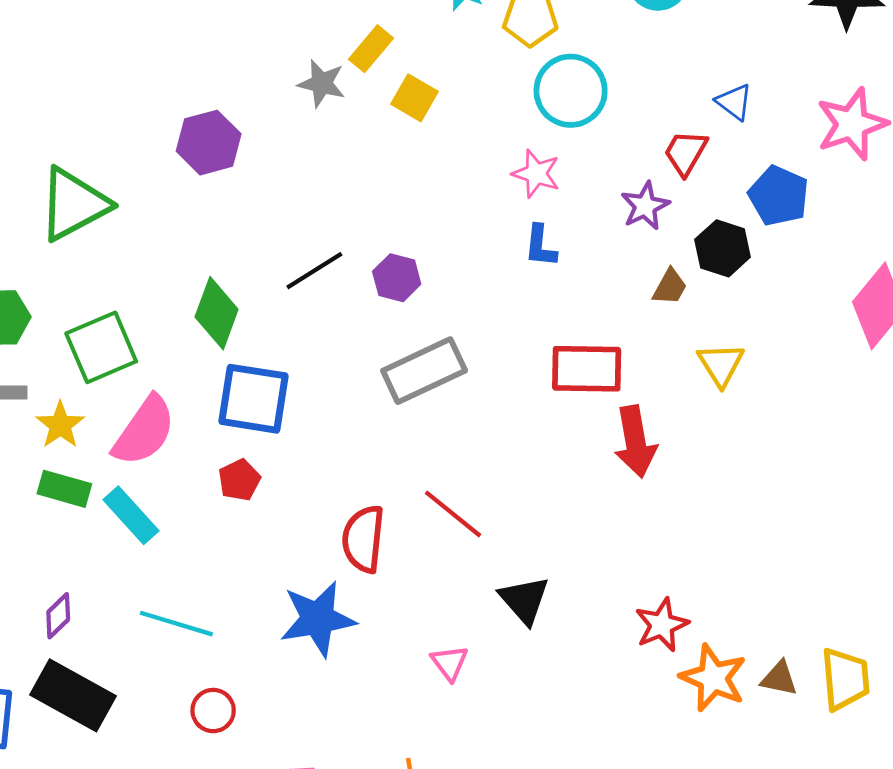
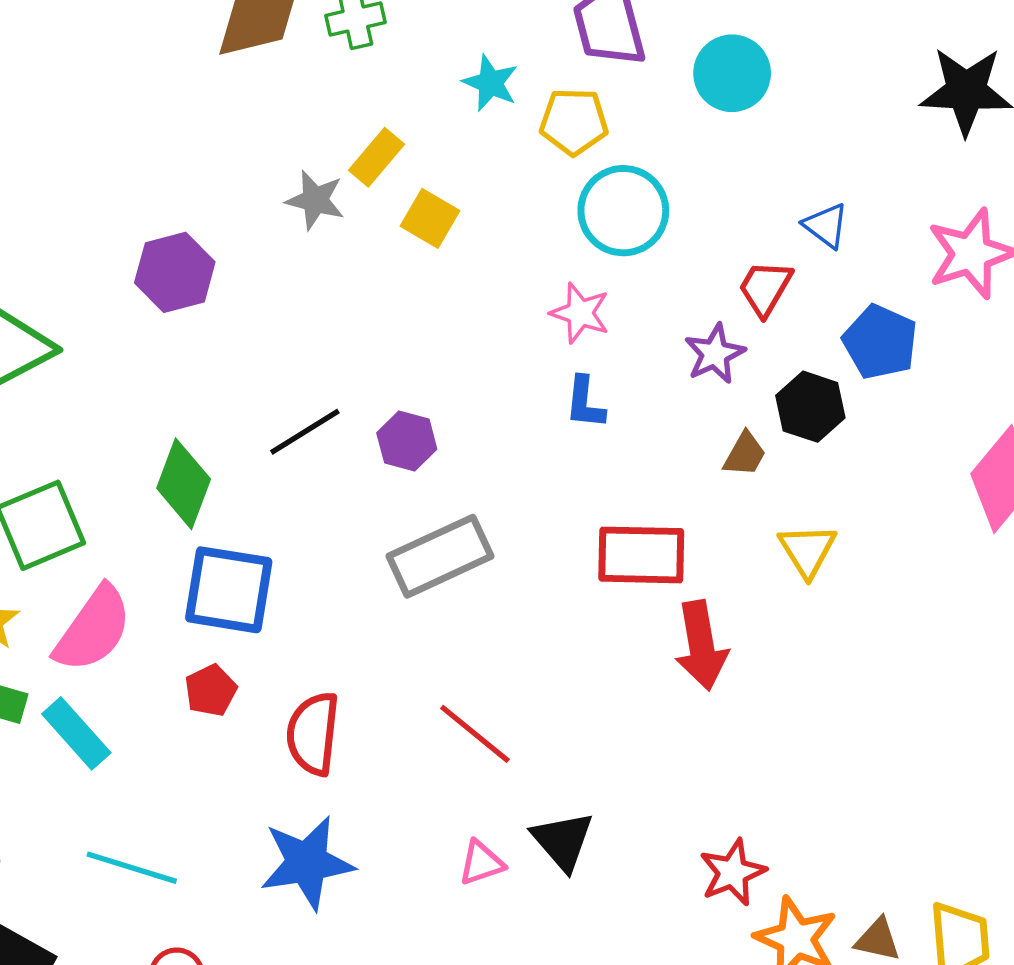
red semicircle: (363, 539) -> (313, 734), moved
pink triangle: (450, 663) -> (481, 863), moved, turned 48

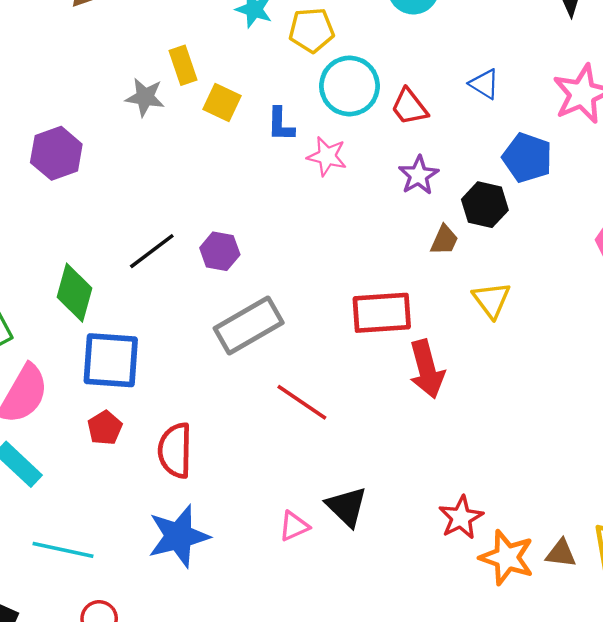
yellow rectangle: (376, 157) -> (183, 65), turned -54
red trapezoid: (765, 288) -> (409, 107), moved, turned -63
blue L-shape: (585, 403) -> (281, 124), moved
red line: (475, 734) -> (302, 402), moved

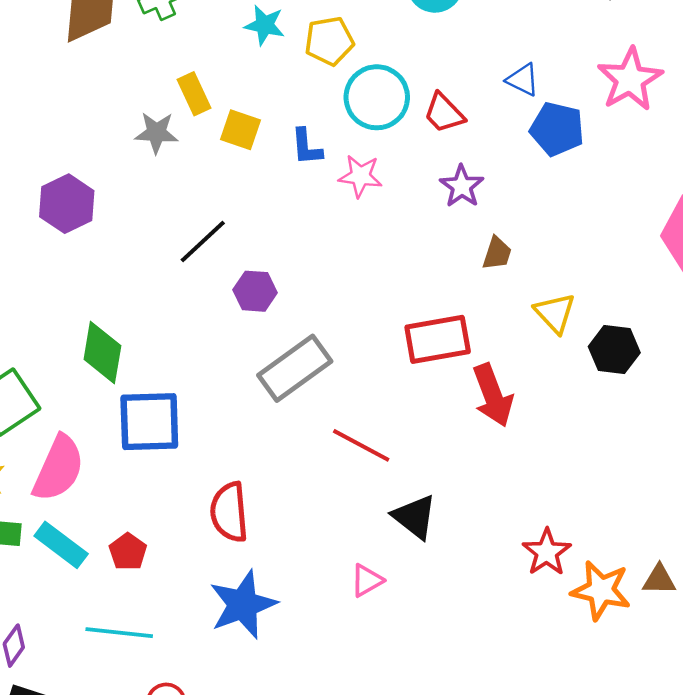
blue pentagon: (527, 158) -> (557, 129), moved
black hexagon: (485, 205) -> (614, 350), moved
black line: (152, 251) -> (203, 241), moved
red pentagon: (105, 428) -> (128, 552), moved
black triangle: (347, 507) -> (415, 517), moved

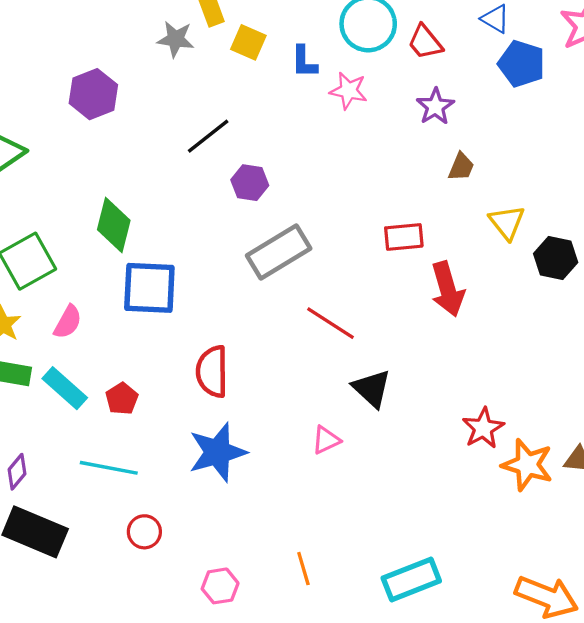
red rectangle: (438, 339) -> (404, 237), size x0.7
pink semicircle: (58, 468) -> (68, 322), size x0.6

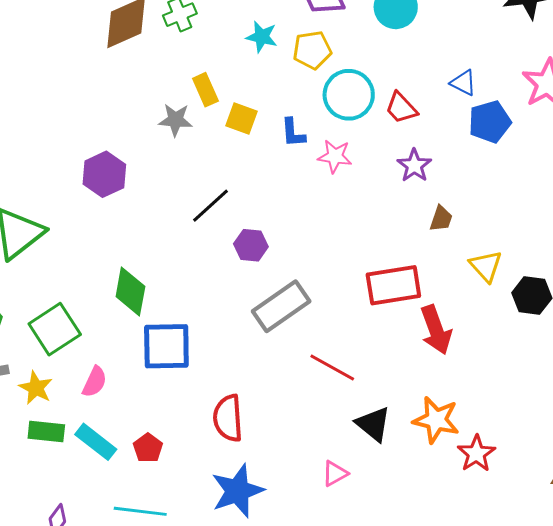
blue pentagon: (522, 64) -> (490, 122), turned -30
red rectangle: (404, 237) -> (393, 285), size x1.5
orange star: (527, 465) -> (436, 420), moved

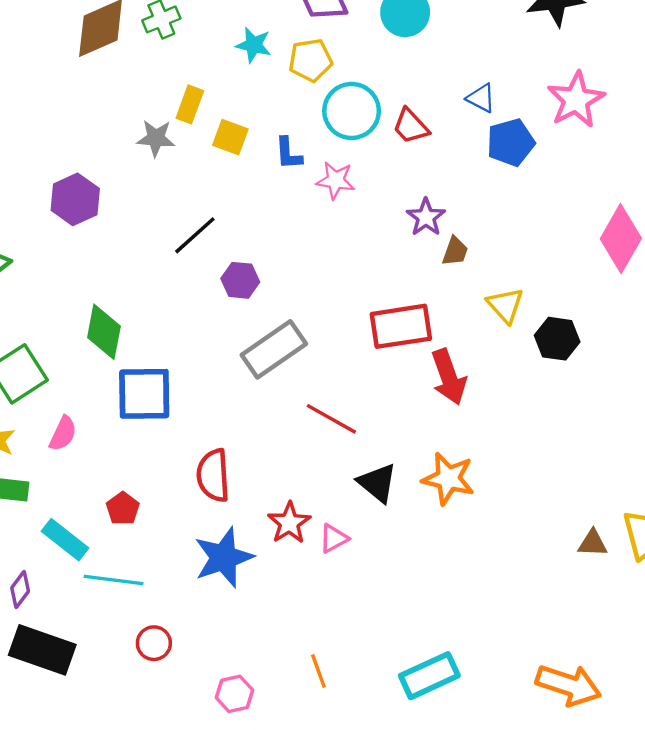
yellow rectangle: (205, 90) -> (190, 104), turned 44
purple star: (414, 166) -> (426, 217), moved
cyan rectangle: (96, 442) -> (65, 540), moved
red star: (476, 454) -> (289, 523), moved

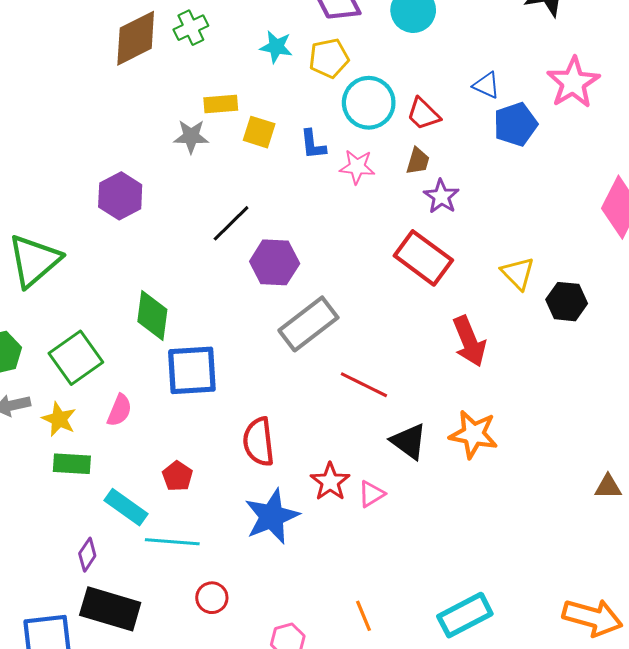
yellow rectangle: (190, 104) -> (221, 104), turned 68
brown trapezoid: (455, 251) -> (418, 161), moved
purple hexagon: (240, 280) -> (275, 262), size x1.4
red rectangle: (401, 326) -> (423, 258), moved, turned 48

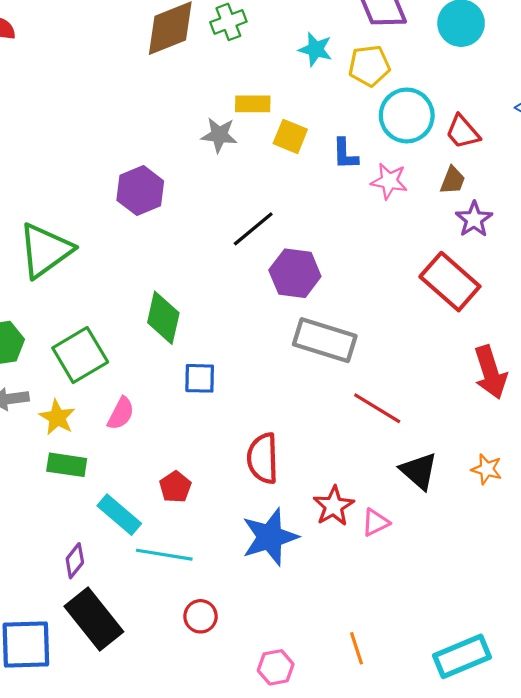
gray rectangle: (308, 324) -> (325, 340), turned 50
blue square: (192, 370) -> (200, 378), size x0.6
orange star: (473, 434) -> (487, 469), size x0.6
black rectangle: (110, 609) -> (94, 619), turned 30

